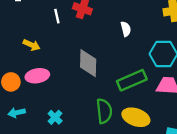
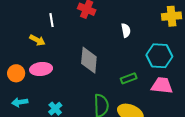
white line: (57, 16) -> (52, 20), moved
green rectangle: (132, 80) -> (129, 78), size x0.6

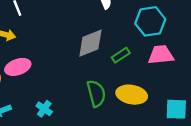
gray diamond: (89, 60) -> (90, 43), moved, turned 76

